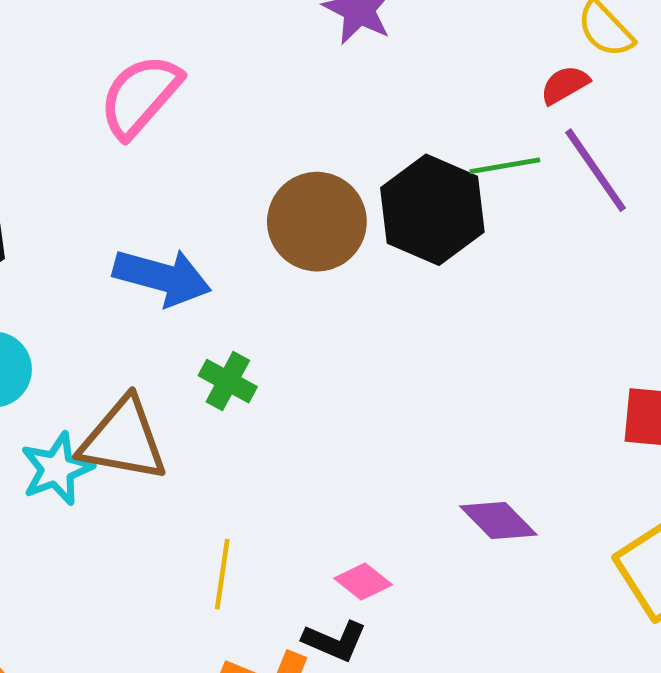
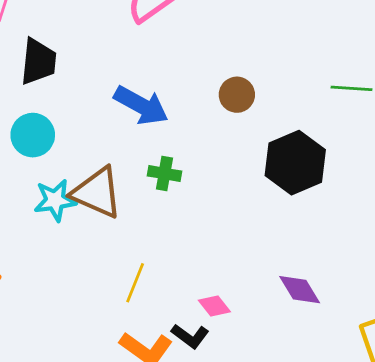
black hexagon: (432, 210) -> (295, 163), moved
brown circle: (317, 222) -> (237, 95), size x0.6
green cross: (228, 381) -> (164, 173), turned -32

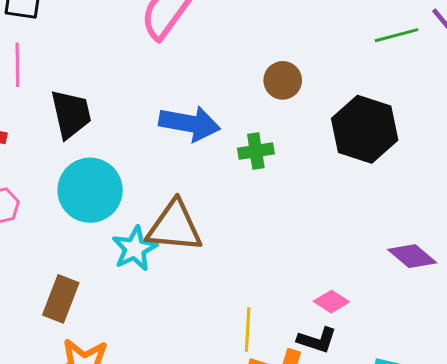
cyan circle: (33, 135) -> (90, 190), size x1.4
green cross: (164, 173) -> (256, 151), moved
yellow line: (135, 283) -> (248, 330), moved

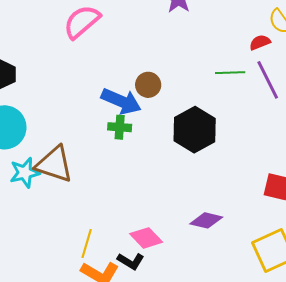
blue arrow: (190, 123) -> (121, 101), moved
purple diamond: (412, 256) -> (206, 220), turned -40
pink diamond: (331, 302) -> (146, 238), size x1.4

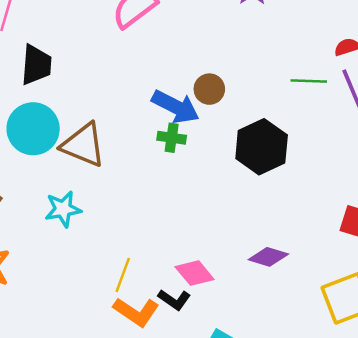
brown triangle: (54, 164) -> (83, 145), moved
cyan star: (25, 173) -> (63, 209), moved

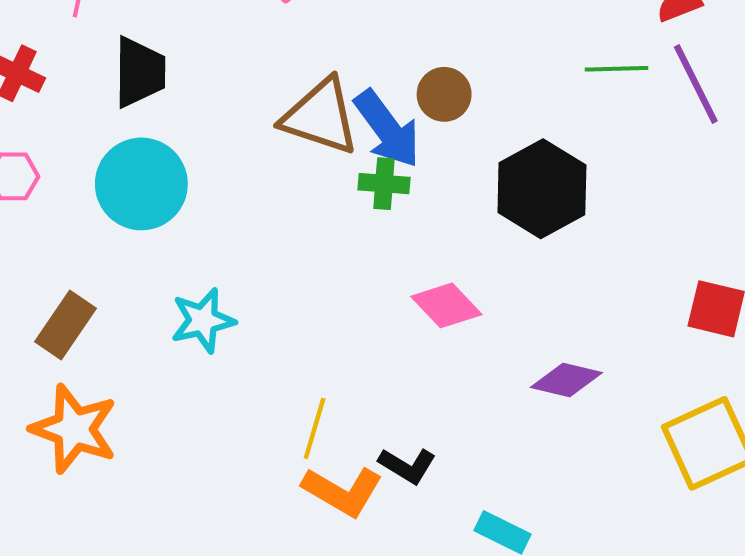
blue arrow: (176, 107) -> (387, 129), turned 30
brown triangle: (83, 145) -> (320, 117), moved
pink diamond: (195, 273) -> (446, 305), moved

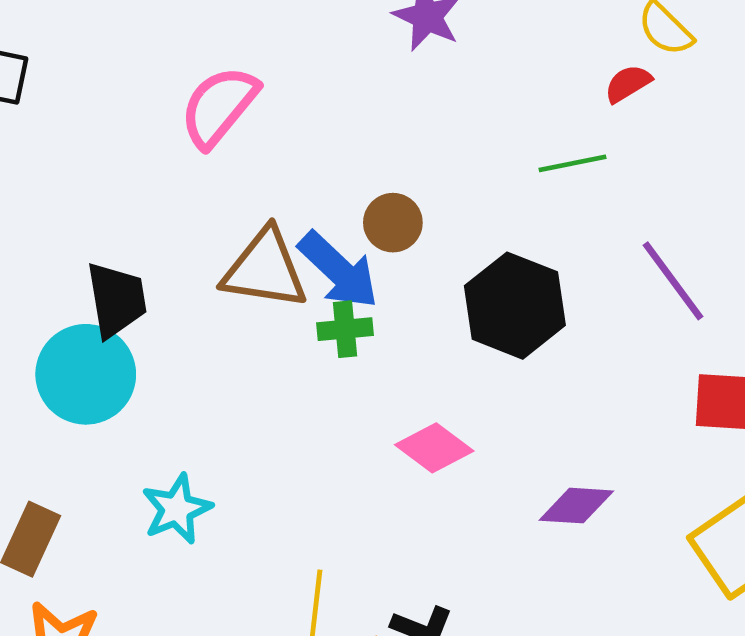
black trapezoid: (140, 72) -> (116, 300), moved
purple line: (696, 84) -> (673, 281), moved

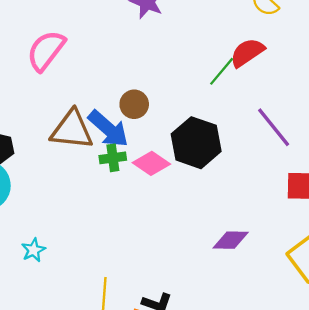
red semicircle: (628, 84) -> (247, 53), moved, size x1.5
green line: (572, 163) -> (222, 71), turned -36
pink diamond: (434, 448) -> (151, 163), moved
cyan star: (177, 509) -> (33, 250), size x0.7

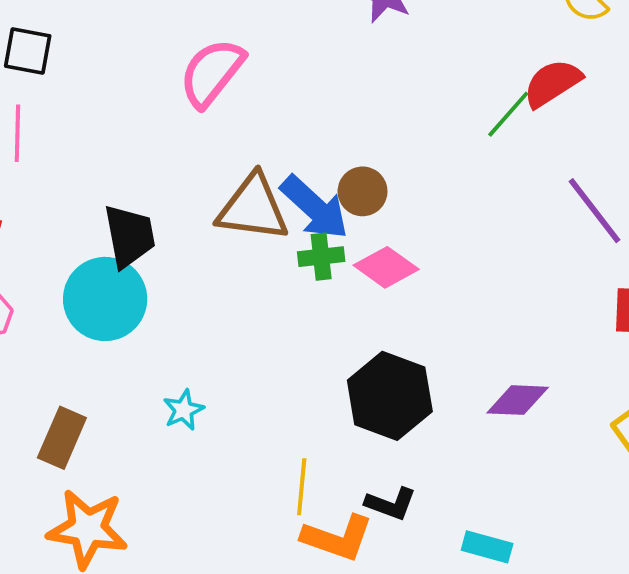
brown circle: (134, 104) -> (363, 191), moved
black hexagon: (196, 143) -> (390, 396), moved

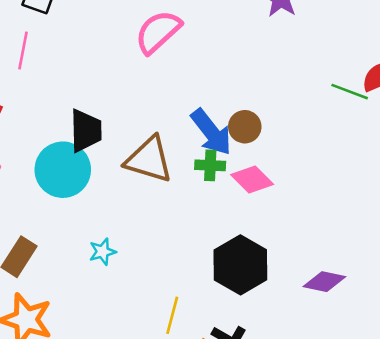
green line: (508, 114) -> (350, 92), turned 60
brown triangle: (253, 208) -> (149, 160), moved

